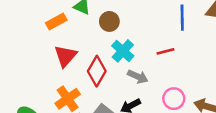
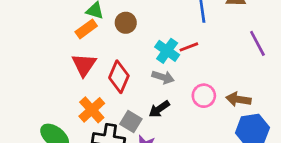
orange rectangle: (56, 22) -> (86, 29), moved
cyan cross: (123, 51) -> (167, 51), moved

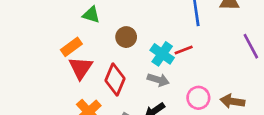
brown circle: (126, 23) -> (126, 37), moved
orange rectangle: (86, 29) -> (71, 47), moved

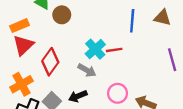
brown circle: (126, 37) -> (62, 15), moved

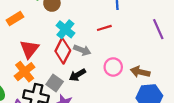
red triangle: (23, 45) -> (29, 49), moved
cyan cross: (95, 49) -> (65, 29), moved
red diamond: (50, 62) -> (63, 51), moved

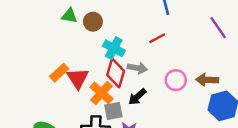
orange rectangle: (15, 19) -> (59, 73), moved
orange cross: (25, 72) -> (101, 93), moved
gray square: (55, 83) -> (113, 111), turned -35

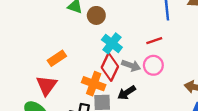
red triangle: (78, 78) -> (47, 85), moved
pink circle: (176, 80) -> (153, 65), moved
orange cross: (101, 93) -> (94, 84), turned -30

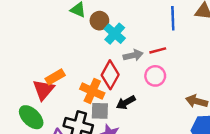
cyan cross: (112, 43) -> (115, 34), moved
orange rectangle: (57, 58) -> (55, 77), moved
gray arrow: (131, 66) -> (133, 55), moved, turned -36

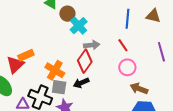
red line: (158, 50) -> (123, 45), moved, turned 64
red diamond: (110, 75) -> (85, 61), moved
pink circle: (155, 76) -> (127, 67), moved

